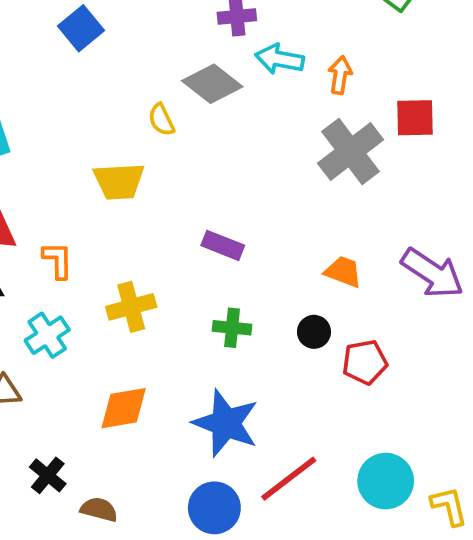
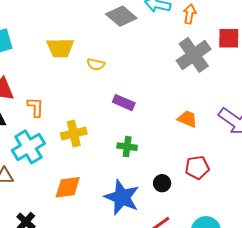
yellow semicircle: (161, 120) -> (96, 64), moved, turned -54
yellow trapezoid: (119, 181) -> (60, 48), moved
black circle: (314, 332) -> (162, 183), moved
cyan cross: (47, 335) -> (28, 147), size x1.4

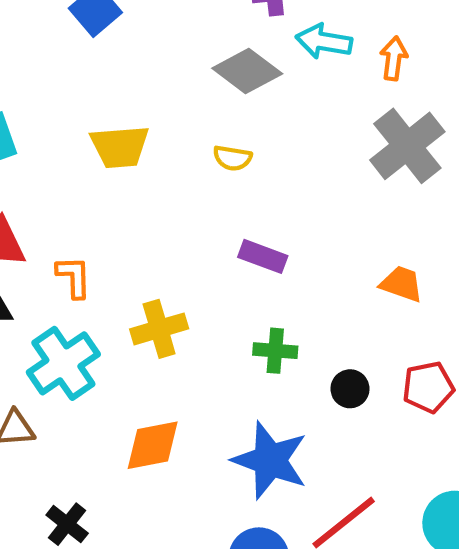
yellow semicircle: (96, 64) -> (232, 158), moved
black circle: (162, 183) -> (350, 389), moved

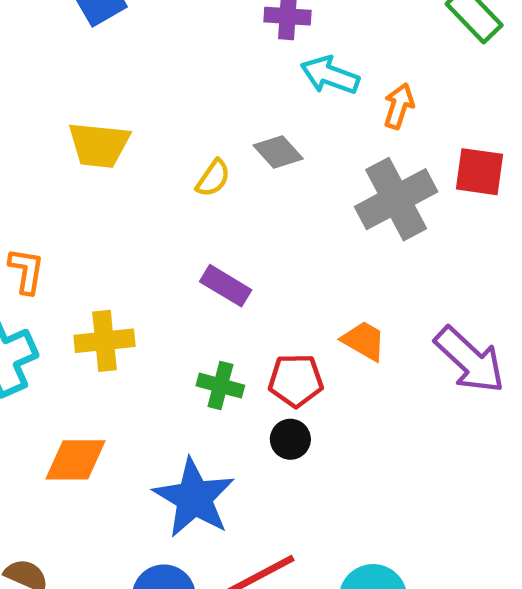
gray diamond: (247, 71) -> (278, 152), moved, size x0.7
yellow semicircle: (232, 158) -> (213, 178), turned -75
red pentagon: (428, 387) -> (296, 380), moved

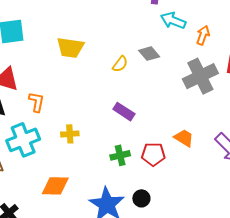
yellow cross: (105, 341) -> (70, 134), size x0.7
green cross: (220, 386) -> (120, 155), turned -30
black circle: (290, 439) -> (141, 198), moved

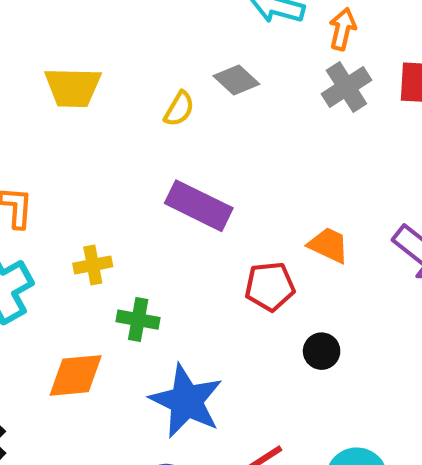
gray cross: (200, 76) -> (346, 87), moved, size x0.7
purple rectangle: (124, 112) -> (199, 206), size x1.4
green cross: (120, 155) -> (138, 320), moved, turned 30
black circle: (141, 198) -> (322, 351), moved

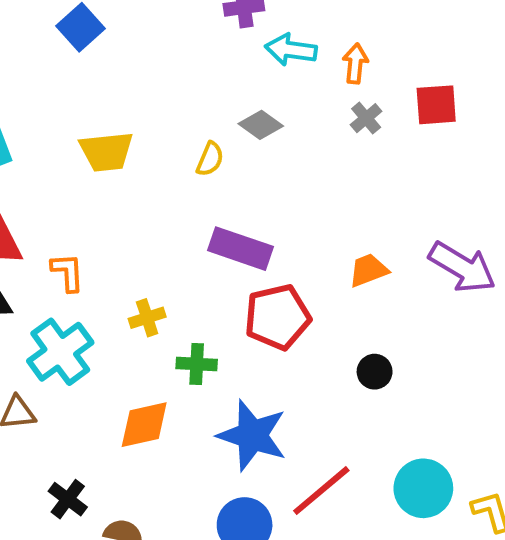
gray cross: (346, 87) -> (366, 118), size x0.7
orange trapezoid: (329, 245) -> (368, 270), turned -39
red pentagon: (270, 286) -> (277, 317), moved, size x1.4

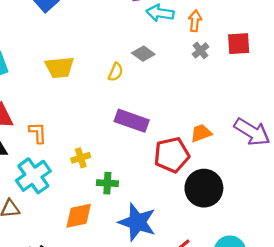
red pentagon: (277, 317) -> (172, 155), moved
black circle: (375, 372) -> (204, 188), size x2.0

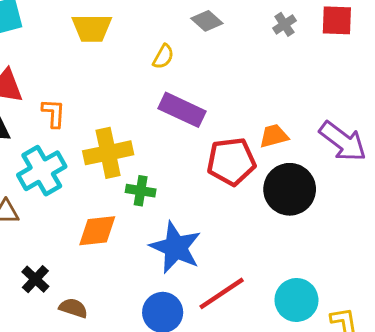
yellow semicircle: (116, 72) -> (163, 57), moved
yellow cross: (81, 158) -> (108, 153), size x1.8
black circle: (204, 188) -> (290, 189), moved

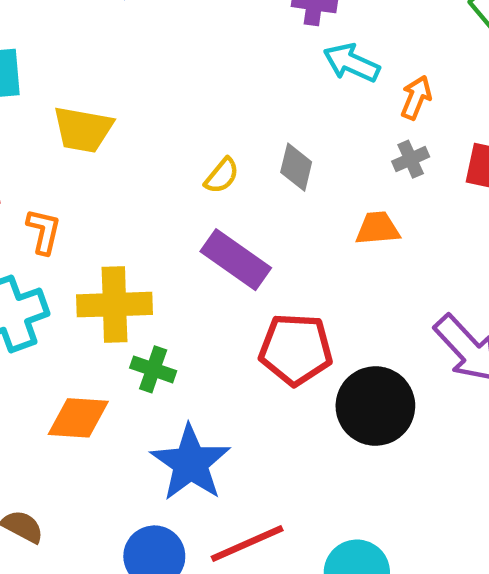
gray diamond: (207, 21) -> (296, 167), moved, turned 52
yellow trapezoid: (92, 28) -> (83, 129), moved
orange trapezoid: (274, 136) -> (378, 228), moved

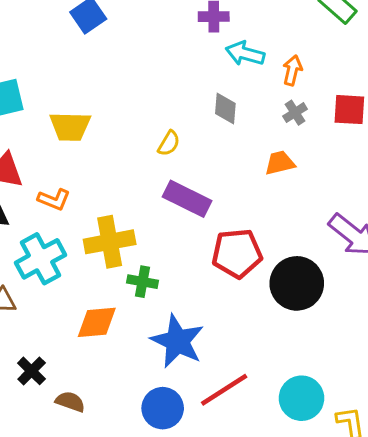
gray diamond: (296, 167) -> (225, 108), moved
orange L-shape: (44, 231) -> (54, 199), turned 108

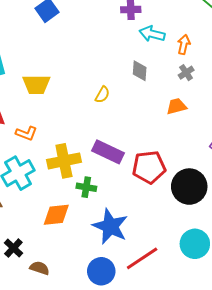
purple rectangle: (187, 199) -> (108, 152), moved
cyan circle: (301, 398) -> (195, 244), moved

